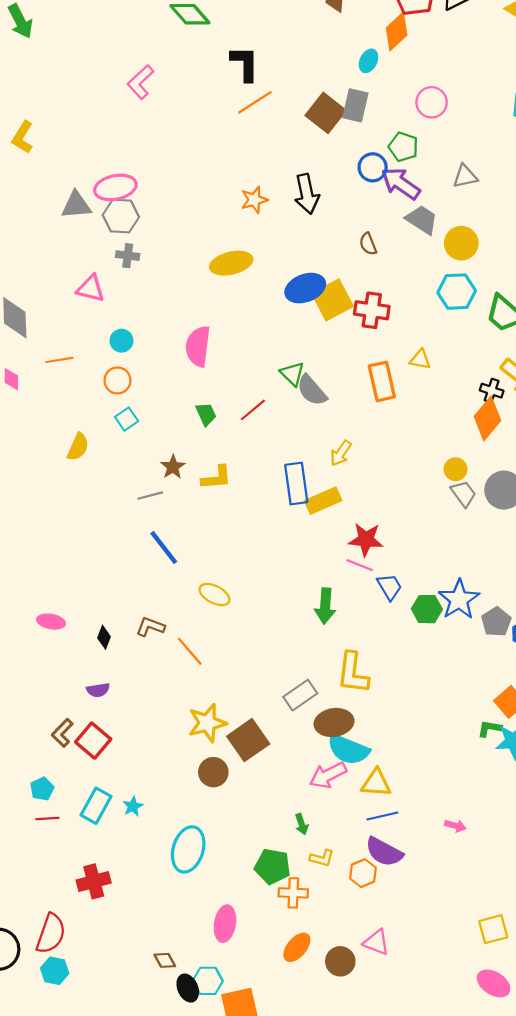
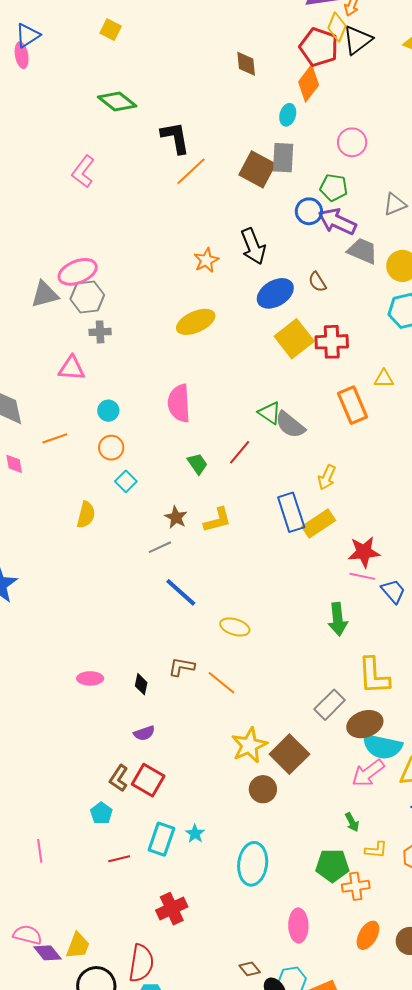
blue ellipse: (305, 288) -> (275, 293), moved
cyan pentagon: (42, 789) -> (101, 813), moved

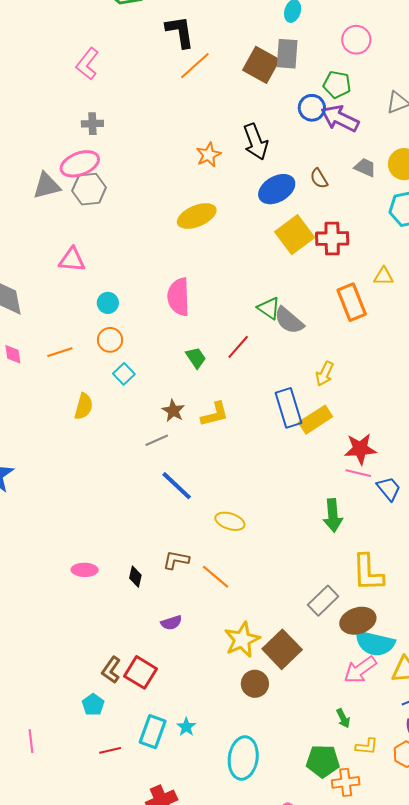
gray trapezoid: (362, 251) -> (365, 167), moved, size x0.7
gray cross: (100, 332) -> (92, 124), moved
orange line: (55, 438) -> (60, 352), moved
purple semicircle: (144, 733) -> (171, 623), moved

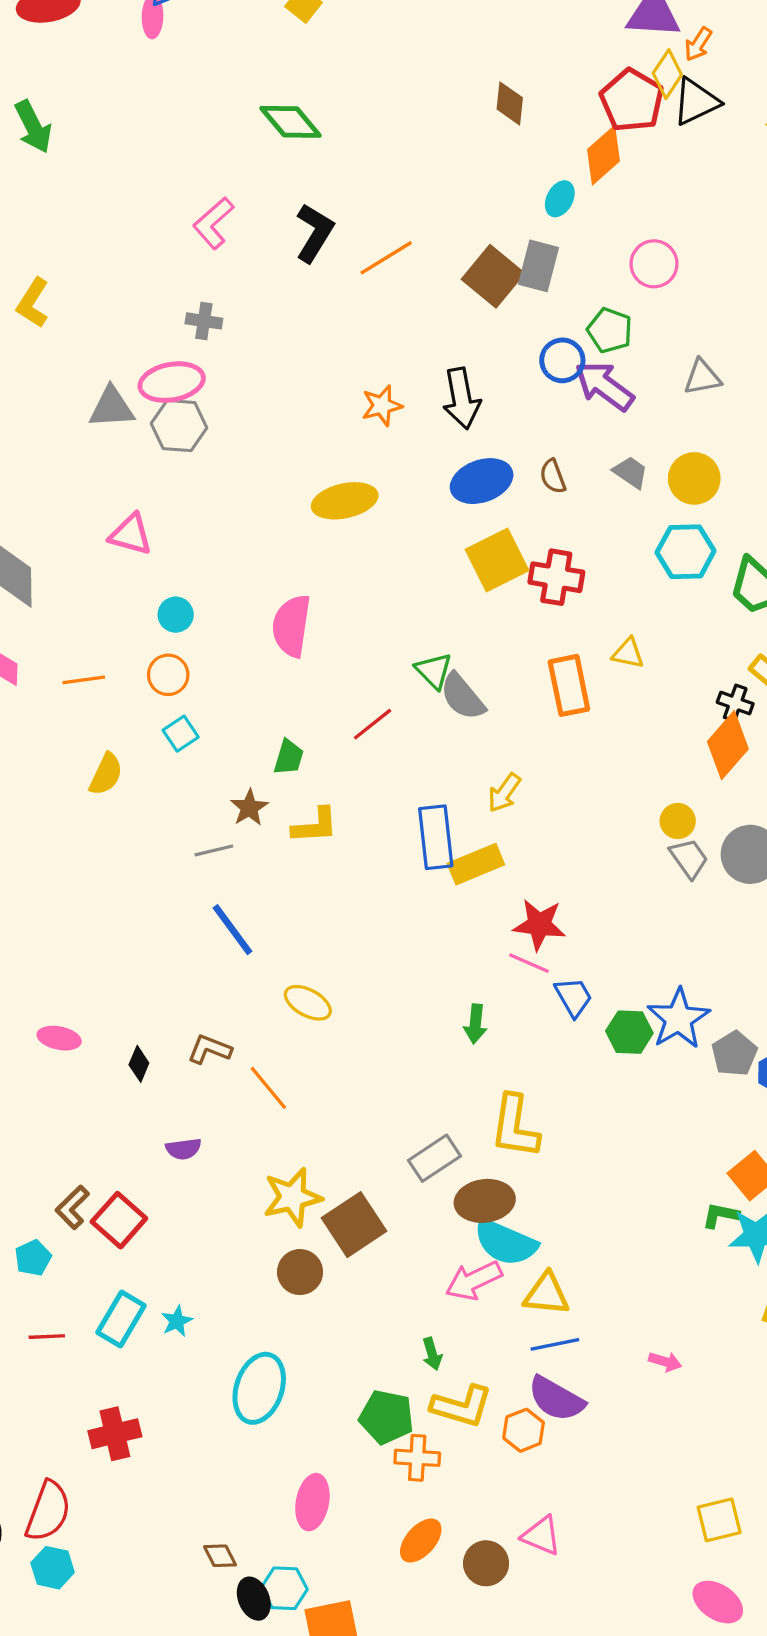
black L-shape: (180, 32) -> (314, 233), moved, turned 30
green trapezoid: (196, 358) -> (289, 757), moved, turned 40
green arrow: (333, 515) -> (475, 1024), size x0.7
yellow L-shape: (367, 746) -> (462, 1406), size x1.6

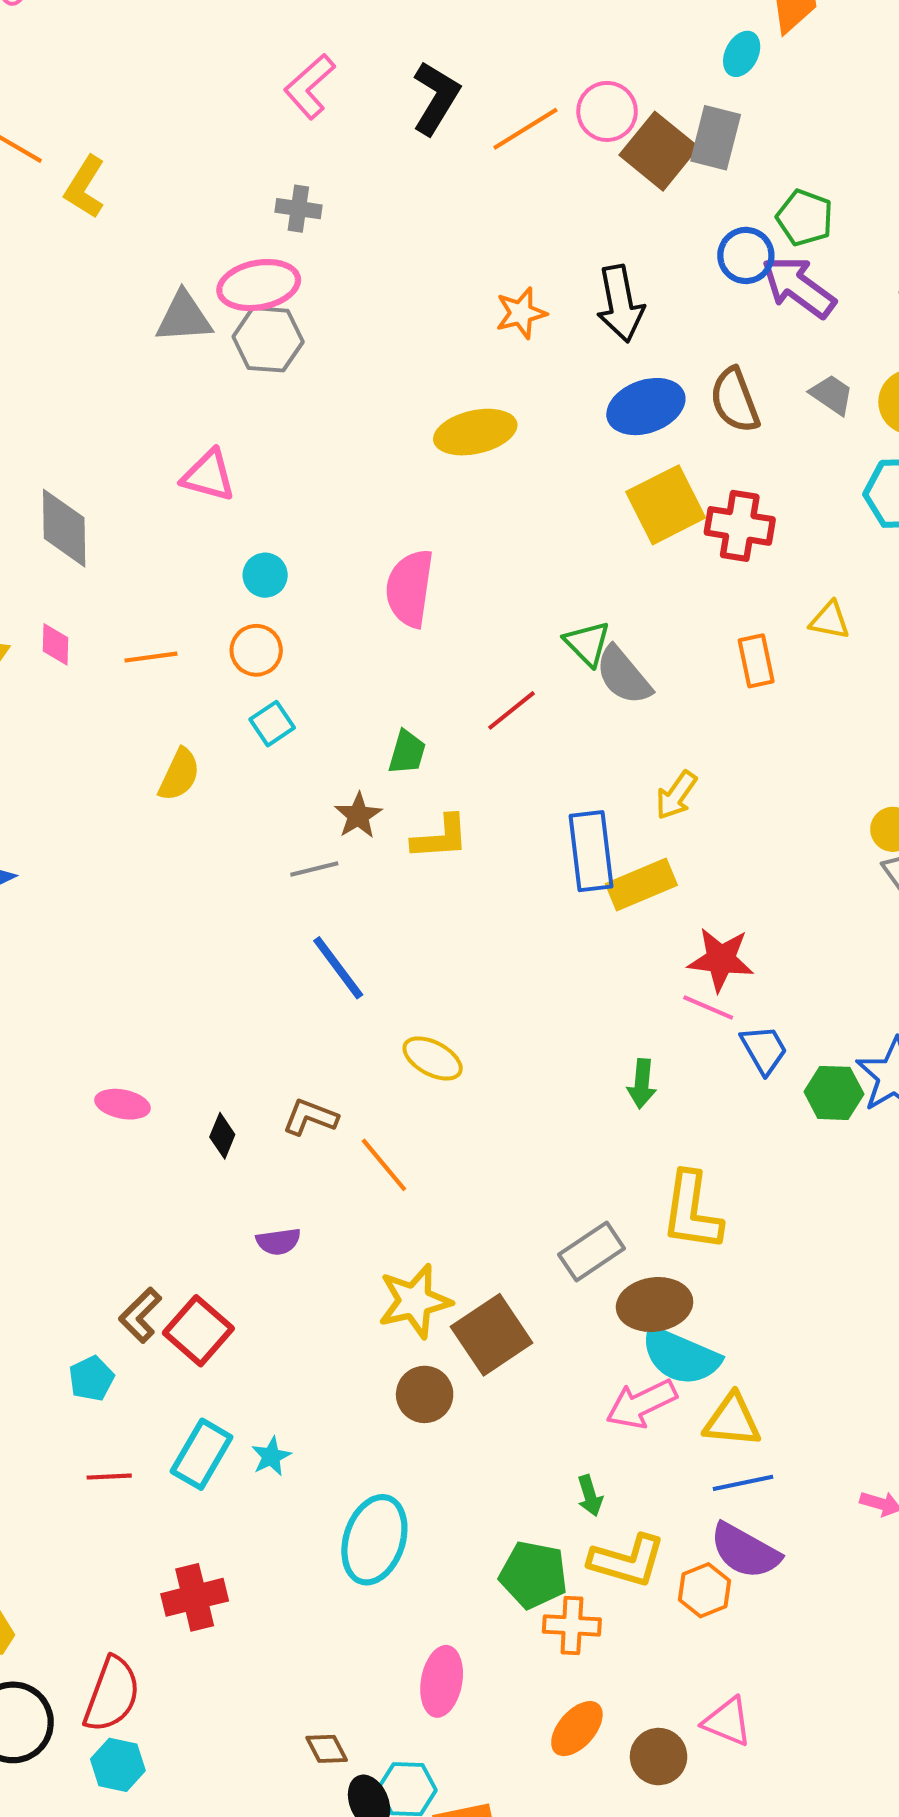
pink circle: (654, 264) -> (607, 111), moved
brown semicircle: (553, 476) -> (735, 400), size x1.5
orange rectangle: (569, 685) -> (756, 661), size x0.7

